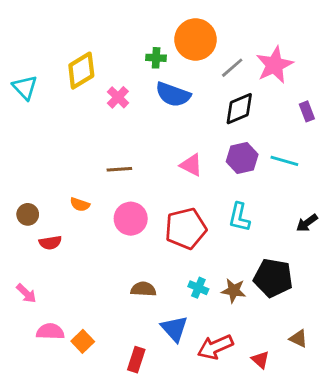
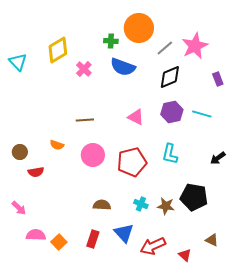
red rectangle: (136, 360) -> (93, 239), moved

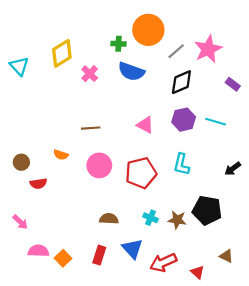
purple rectangle: (218, 79) -> (233, 84), turned -32

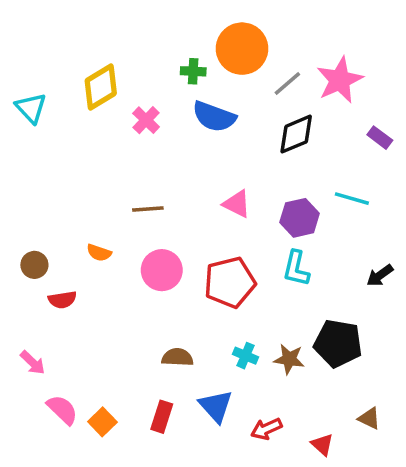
purple hexagon: (184, 120) -> (300, 218), moved
pink semicircle: (38, 251) -> (62, 410), turned 42
red arrow: (163, 263) -> (266, 429), size x0.7

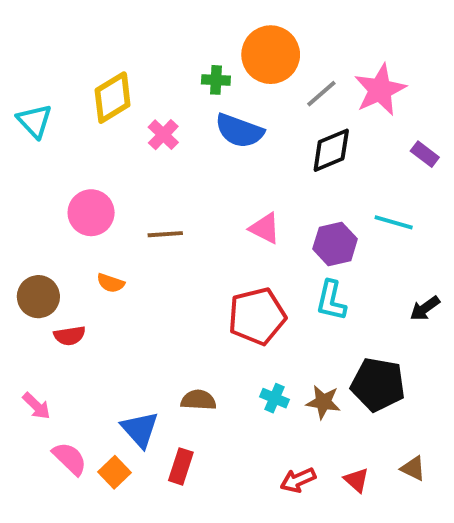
brown circle: (34, 265) -> (38, 297), size x1.4
pink circle: (162, 270) -> (91, 213), moved
blue triangle: (216, 406) -> (140, 429), moved
red triangle: (322, 445) -> (357, 480), moved

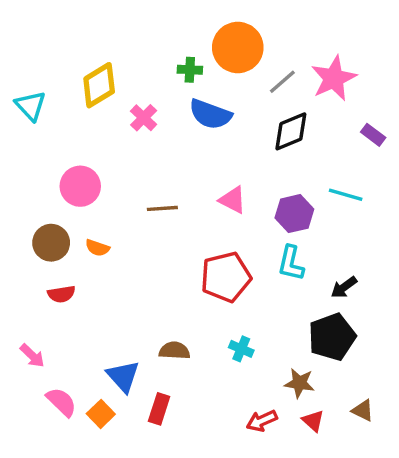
brown line: (165, 234) -> (162, 208), moved
brown circle: (38, 297) -> (51, 243), moved
black arrow: (425, 308) -> (344, 287), moved
black pentagon: (378, 384) -> (332, 337), turned -30
brown star: (323, 402) -> (299, 383), moved

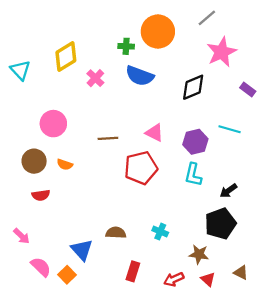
gray line: (282, 82) -> (207, 18), moved
red pentagon: (226, 277) -> (141, 168), moved
red rectangle: (159, 409) -> (133, 271), moved

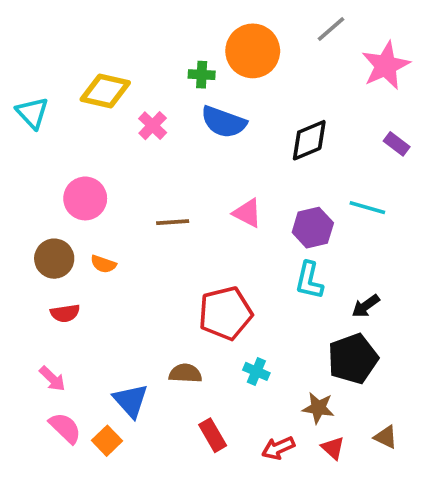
pink star: (222, 52) -> (386, 66), moved
yellow diamond: (66, 57) -> (105, 91), turned 44
red pentagon: (141, 168) -> (225, 313), moved
pink arrow: (22, 236) -> (52, 379), moved
red rectangle: (133, 271) -> (213, 435), turned -48

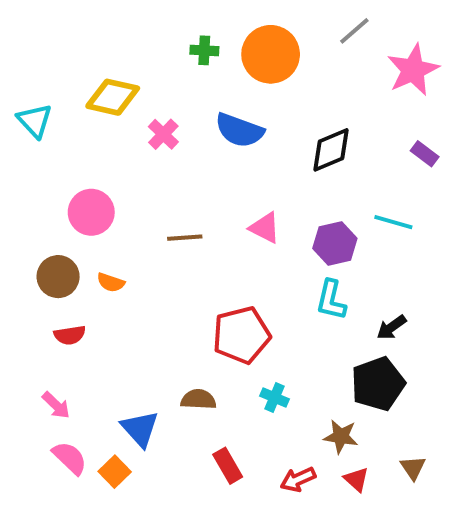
green cross: (202, 75) -> (204, 50), moved
brown triangle: (386, 437) -> (413, 468), turned 30

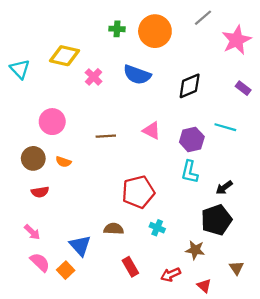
red triangle: (356, 479) -> (204, 286), moved

